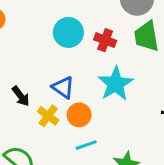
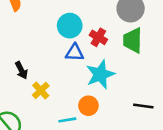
blue triangle: (63, 87) -> (75, 53), moved, turned -42
orange circle: (79, 115) -> (88, 106), moved

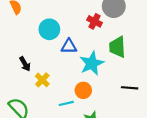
cyan circle: (70, 26) -> (49, 29), moved
red cross: (98, 37) -> (95, 21), moved
green trapezoid: (133, 40) -> (117, 47), moved

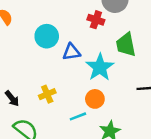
black arrow: (25, 64) -> (12, 98), moved
yellow cross: (42, 80) -> (47, 94), turned 32

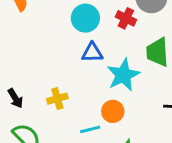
cyan circle: (47, 36) -> (85, 18), moved

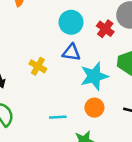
yellow cross: (57, 99) -> (38, 66), moved, turned 35
orange circle: (113, 111) -> (94, 108), moved

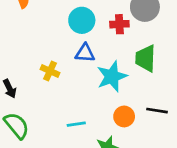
red cross: (105, 29) -> (119, 24), turned -35
orange circle: (94, 108) -> (124, 116), moved

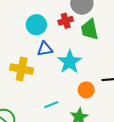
green trapezoid: (146, 58) -> (90, 29), moved
yellow cross: (50, 71) -> (22, 69), size x1.5

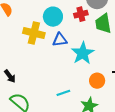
yellow cross: (22, 69) -> (34, 33), moved

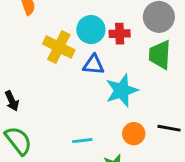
red cross: (81, 14) -> (120, 34), moved

